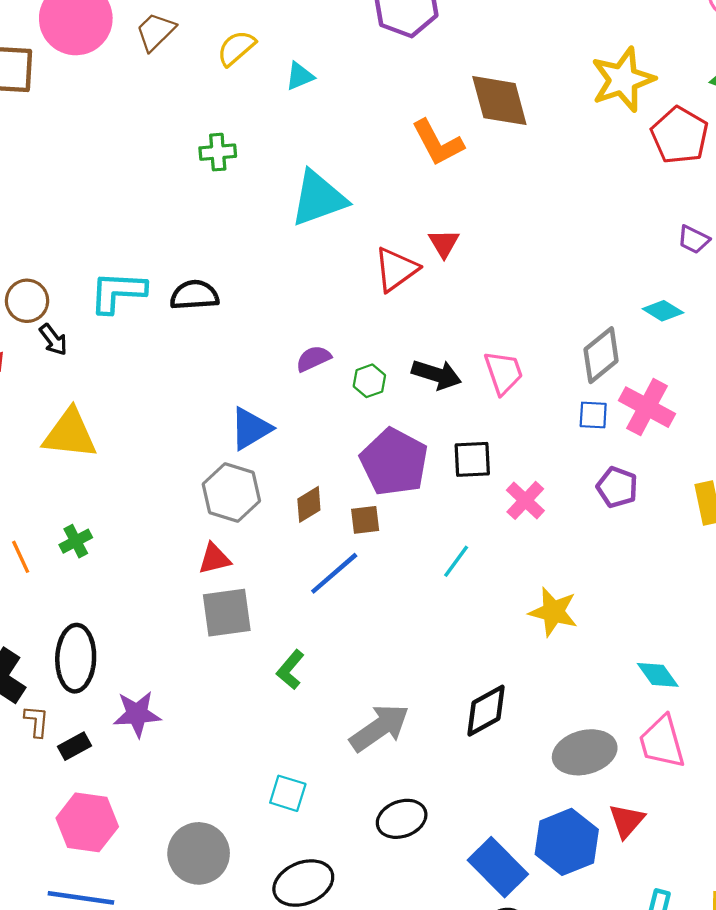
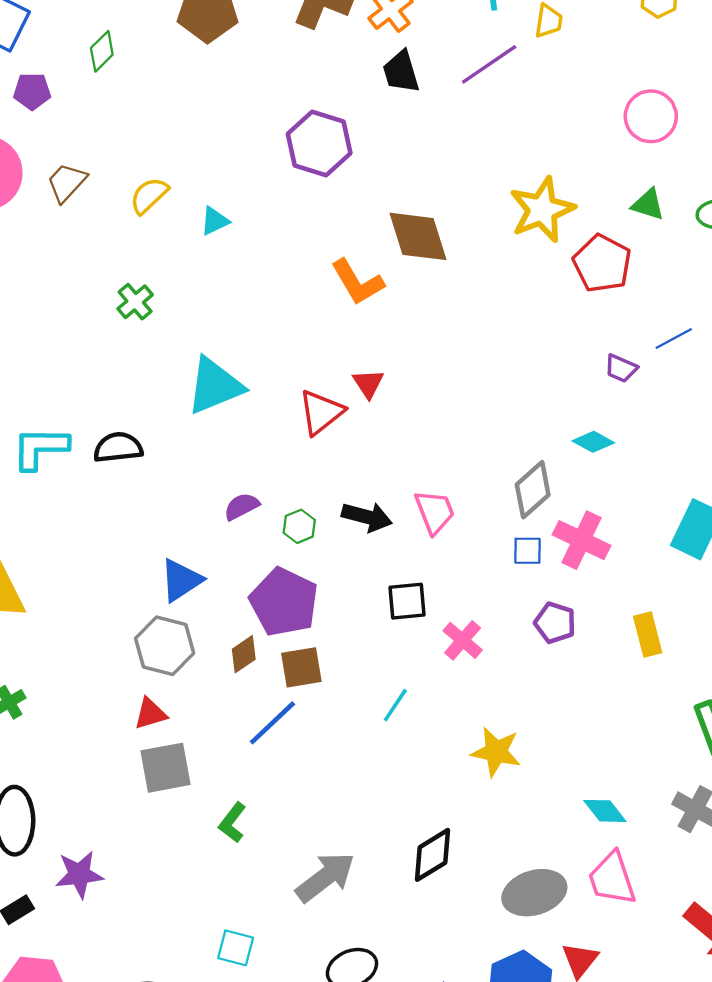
green cross: (218, 152) -> (135, 302), turned -33
cyan triangle: (318, 198) -> (215, 386), moved
purple pentagon: (394, 462) -> (284, 602), moved
brown square: (365, 520) -> (301, 667), size x1.4

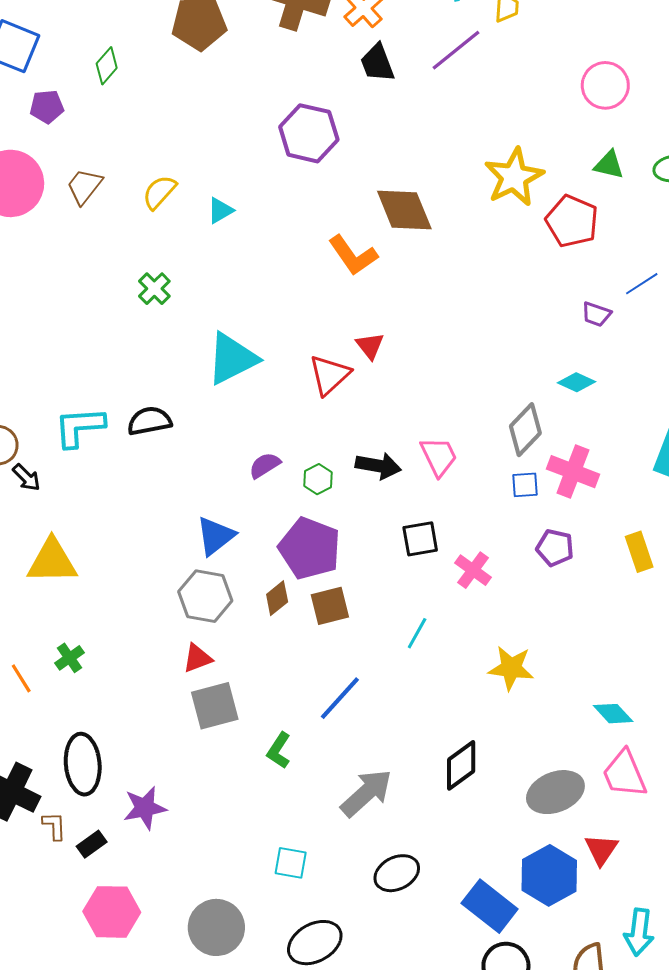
blue line: (272, 723) -> (340, 698), moved

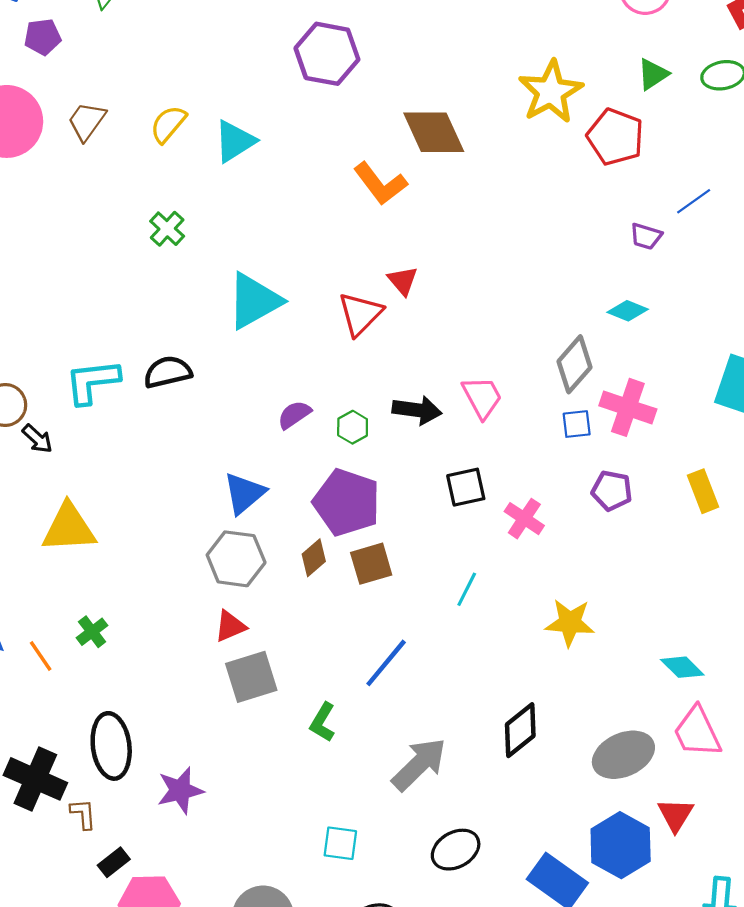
green triangle: (609, 165) -> (653, 74), turned -44
cyan triangle: (220, 210) -> (235, 141), size x1.5
black rectangle: (92, 844) -> (114, 862), moved

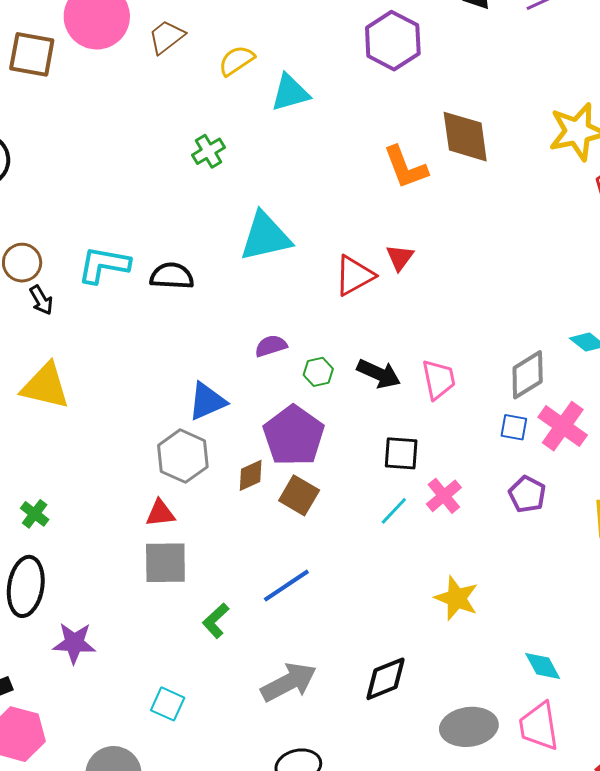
brown square: (371, 564) -> (299, 495), turned 30
cyan line: (467, 589) -> (394, 511), moved
green cross: (92, 632) -> (35, 514), moved, turned -32
cyan square: (340, 843) -> (168, 704), moved

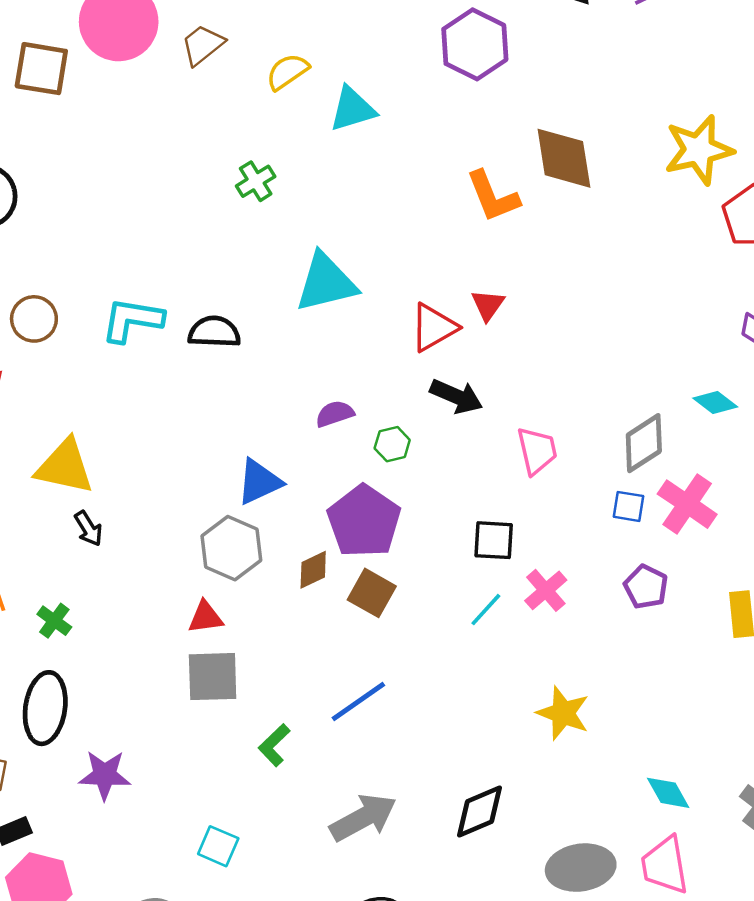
black arrow: (41, 300) -> (88, 529), moved
black arrow: (379, 374) -> (456, 396), moved

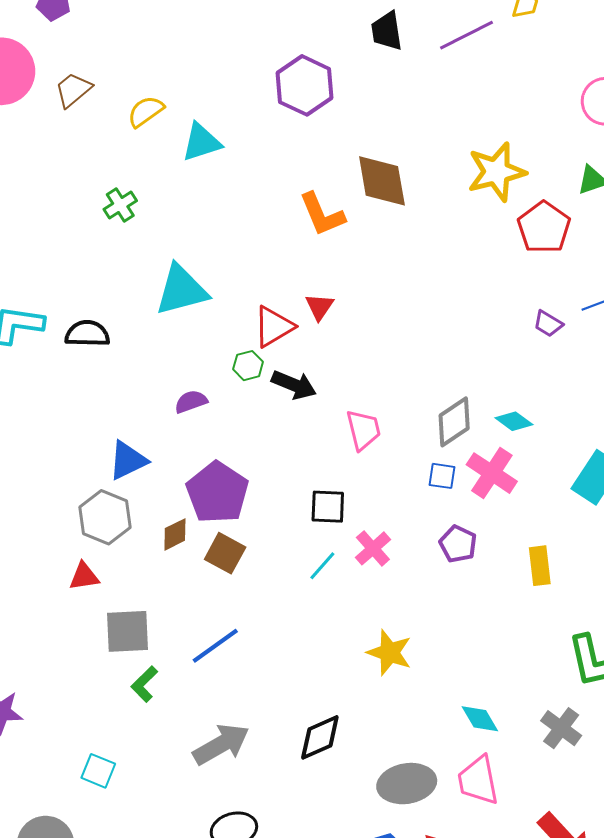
cyan diamond: (715, 403) -> (514, 421), moved
green hexagon: (392, 444) -> (248, 366), moved
gray square: (213, 677) -> (127, 631), moved

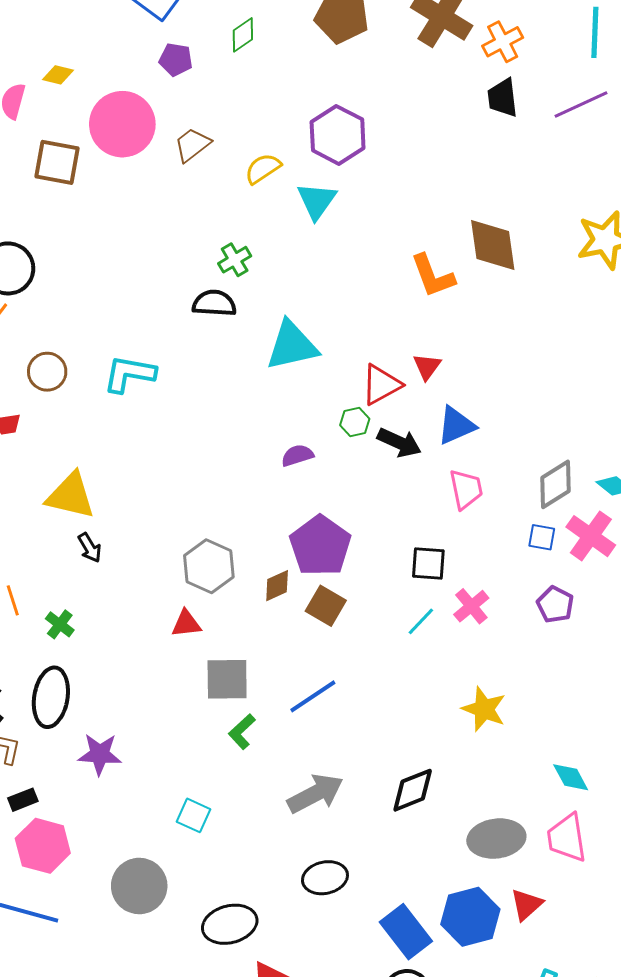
purple hexagon: (305, 85) -> (338, 135), moved
cyan triangle: (201, 142) -> (317, 201), turned -39
black semicircle: (87, 334) -> (214, 303), moved
blue triangle: (128, 460) -> (456, 425), moved

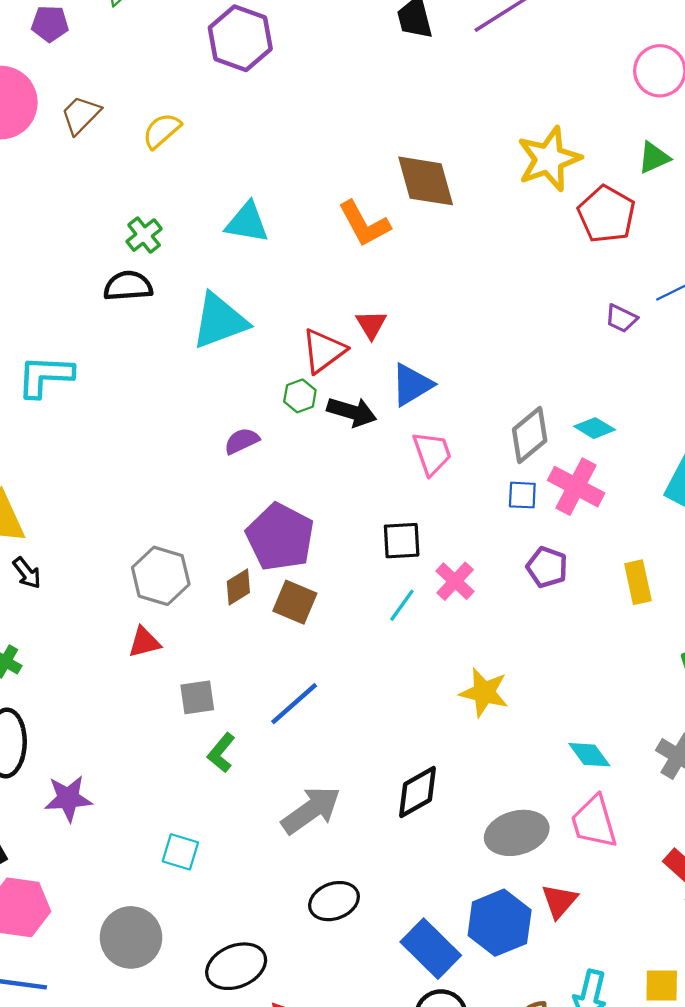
purple hexagon: (338, 135) -> (240, 38), moved
cyan triangle: (317, 201) -> (247, 223), moved, turned -48
gray square: (227, 679) -> (197, 697), size x0.7

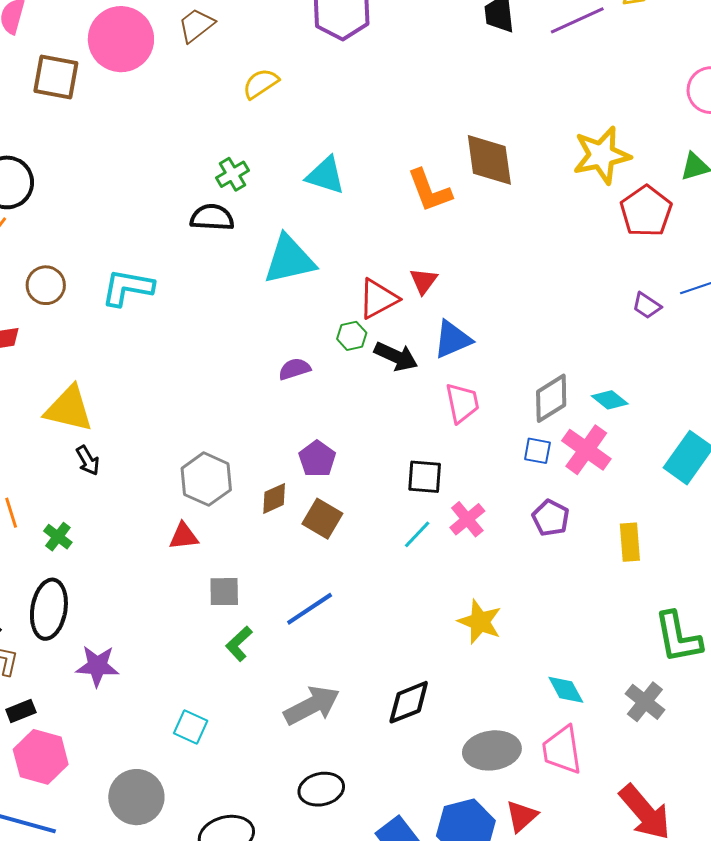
brown trapezoid: (81, 115) -> (196, 25), moved
purple pentagon: (280, 537) -> (317, 459), size x0.6

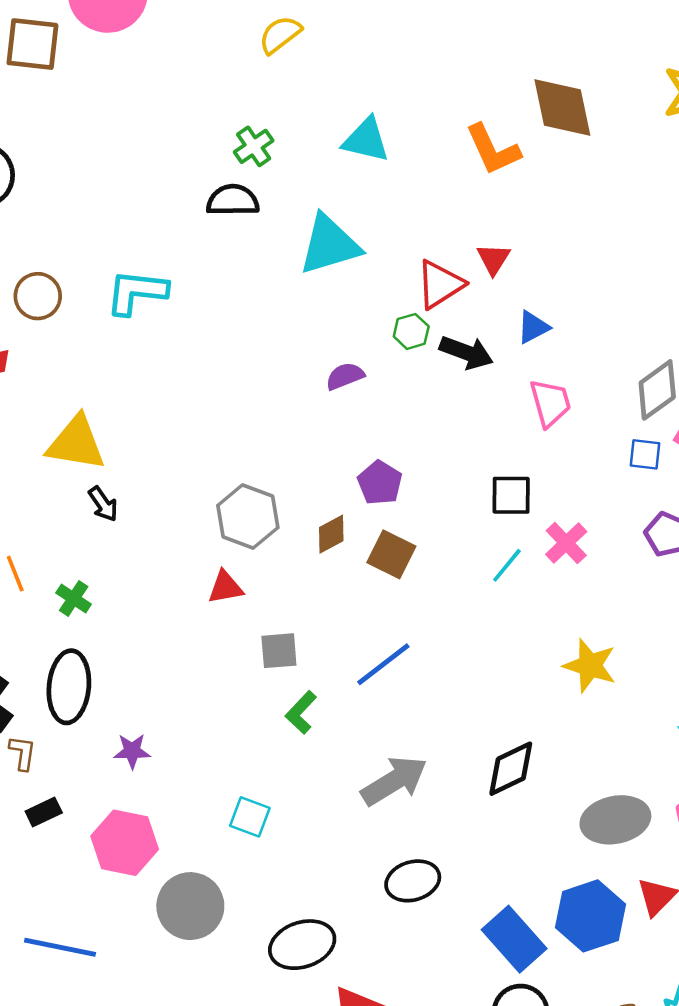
blue triangle: (452, 339) -> (533, 327), size x0.7
purple star: (97, 666) -> (132, 751), size x0.7
pink hexagon: (41, 757) -> (125, 843), moved

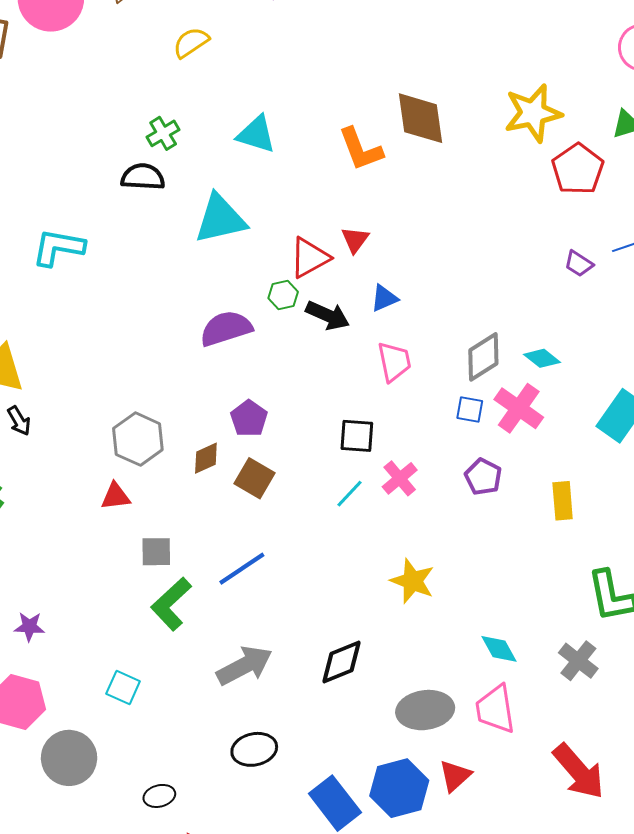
purple semicircle: (345, 376) -> (226, 328), size x1.6
green L-shape: (301, 712) -> (171, 604), size x1.5
black ellipse: (302, 945) -> (159, 796), size x0.6

